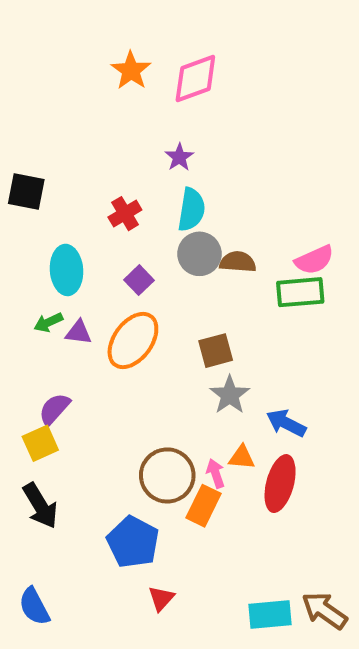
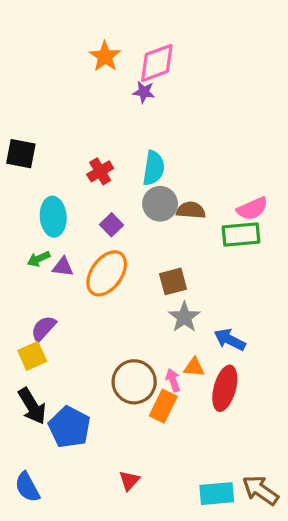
purple star: (179, 157) -> (144, 92), moved, turned -30
blue pentagon: (133, 542) -> (69, 427), moved

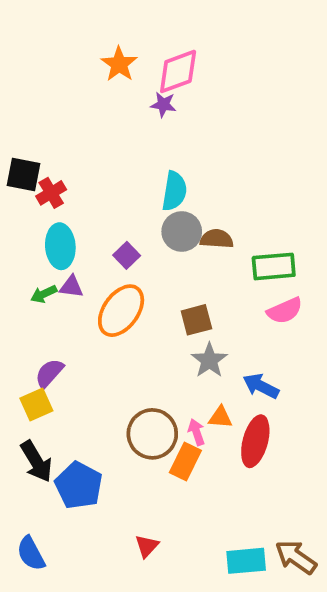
red cross: (100, 171) -> (51, 193), moved
pink semicircle: (252, 209) -> (285, 311), moved
purple triangle: (63, 267) -> (71, 287), moved

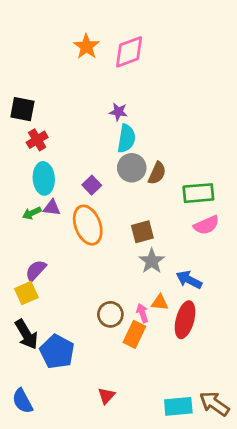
purple star: (163, 105) -> (118, 112), moved
black square: (24, 174) -> (22, 109), moved
brown semicircle: (217, 239) -> (157, 173), turned 110
orange ellipse: (121, 311) -> (88, 225), turned -57
brown circle: (152, 434) -> (110, 314), size x0.7

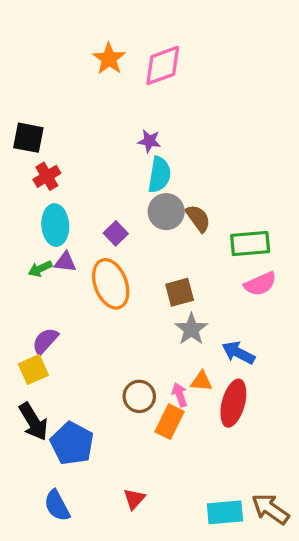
brown semicircle: (157, 173) -> (198, 218), turned -60
blue semicircle: (22, 401) -> (57, 506), moved

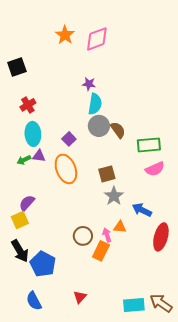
black square: (28, 138) -> (17, 67), moved, turned -30
red ellipse: (233, 403) -> (161, 237), moved

